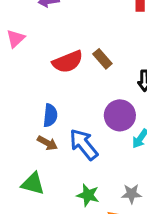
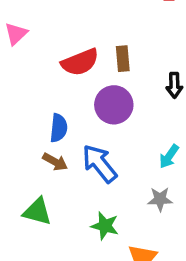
brown rectangle: (102, 59) -> (123, 59), turned 36
purple circle: (120, 115) -> (114, 105), moved
gray star: (131, 194) -> (160, 199), moved

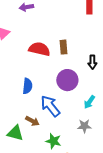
red semicircle: (80, 62) -> (39, 49), turned -145
purple circle: (114, 105) -> (67, 80), moved
brown arrow: (55, 162) -> (32, 121), moved

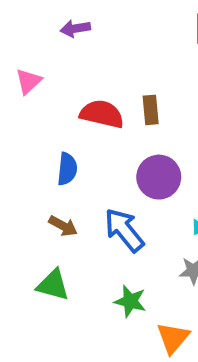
blue semicircle: (27, 86) -> (67, 169), moved
brown arrow: (32, 121) -> (63, 226), moved

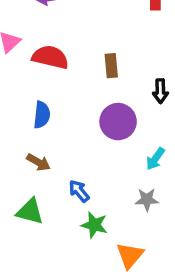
red semicircle: (102, 114) -> (50, 57), moved
blue arrow: (124, 230) -> (79, 191), moved, size x0.6

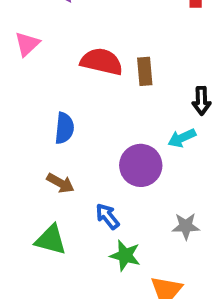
red semicircle: (50, 57) -> (102, 62), moved
purple circle: (118, 122) -> (141, 165), moved
cyan arrow: (155, 159) -> (182, 138), moved, turned 30

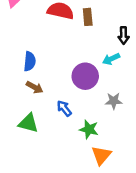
blue semicircle: (64, 128) -> (30, 61), moved
gray star: (186, 226) -> (114, 101), moved
green star: (125, 255) -> (89, 129), moved

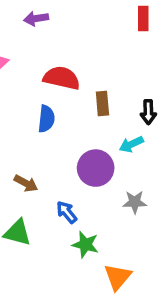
brown rectangle: (88, 17) -> (102, 103), moved
blue semicircle: (30, 61) -> (46, 119), moved
green star: (89, 129) -> (85, 245), moved

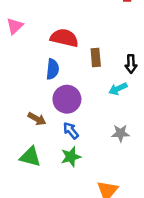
purple circle: (96, 168) -> (67, 99), moved
blue arrow: (67, 212) -> (71, 131), moved
green star: (85, 245) -> (71, 157), moved, turned -30

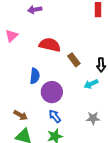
brown rectangle: (96, 57) -> (74, 60), turned -32
blue semicircle: (53, 69) -> (35, 76), moved
brown arrow: (37, 119) -> (21, 115), moved

